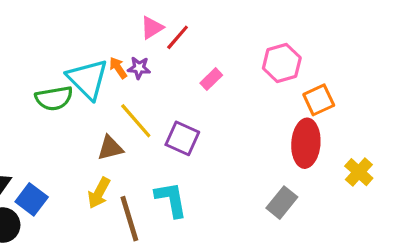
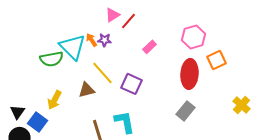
red ellipse: (306, 143) -> (190, 74), moved
yellow arrow: (99, 193) -> (54, 100), moved
gray rectangle: (282, 203) -> (186, 111), moved

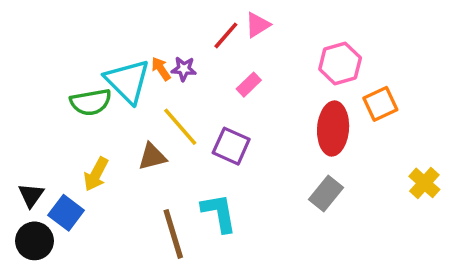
pink triangle: (112, 15) -> (258, 25), moved
pink rectangle: (150, 47) -> (249, 85), moved

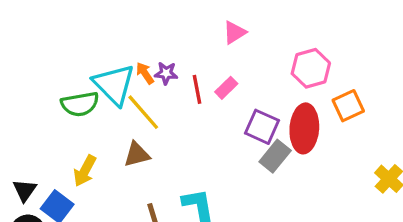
red line: (226, 35) -> (197, 89), moved, turned -52
yellow line: (180, 127) -> (143, 112), moved
purple square: (231, 146) -> (262, 127), moved
gray rectangle: (326, 193) -> (275, 156), moved

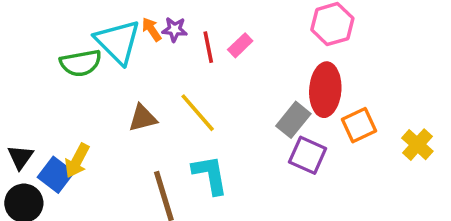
orange square: (348, 106) -> (359, 125), moved
yellow line: (143, 112) -> (198, 113), moved
purple square: (262, 127) -> (308, 155), moved
yellow arrow: (85, 171) -> (77, 161), moved

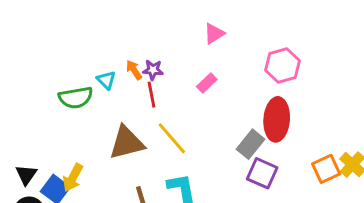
cyan triangle: (118, 42) -> (106, 80), size x0.5
red line: (208, 47) -> (151, 95), moved
brown triangle: (143, 118) -> (127, 143), size x1.5
orange square: (359, 125) -> (326, 169), moved

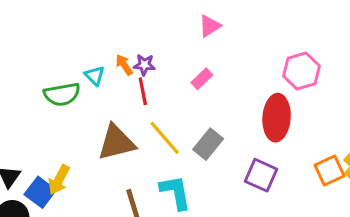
pink hexagon: (282, 66) -> (301, 71), moved
gray rectangle: (250, 144) -> (208, 144), moved

